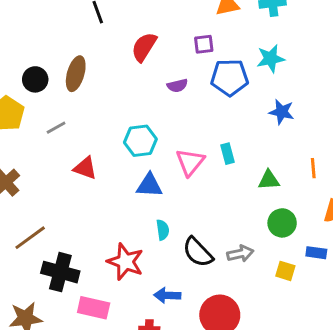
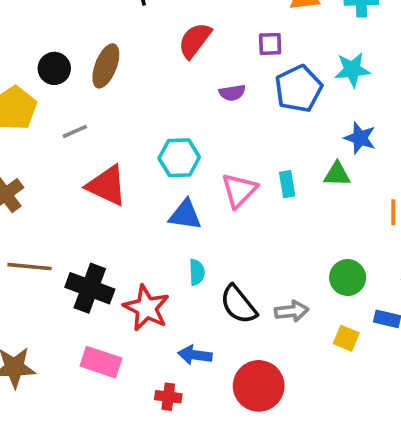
blue pentagon: (229, 78) -> (299, 89), turned -30
red triangle: (85, 168) -> (107, 186), size x1.4
green triangle: (269, 180) -> (337, 174), moved
brown line: (30, 238) -> (30, 267), turned 36
black cross: (60, 272) -> (90, 288), moved

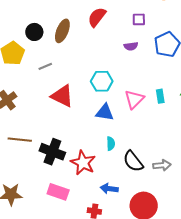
red semicircle: (195, 40) -> (97, 17), moved
purple square: (270, 44) -> (139, 19), moved

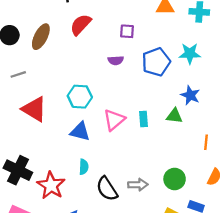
gray arrow: (162, 165) -> (138, 185), moved

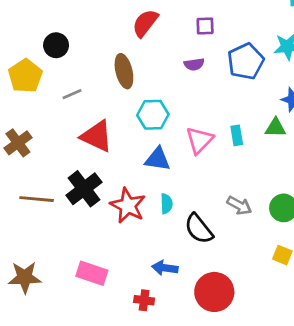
brown ellipse: (41, 37) -> (124, 71), moved, turned -35
black cross: (18, 170) -> (84, 189), moved, turned 32
red star: (51, 185) -> (128, 206), moved
gray arrow: (138, 185) -> (239, 205), moved, turned 36

